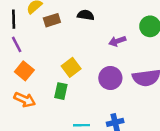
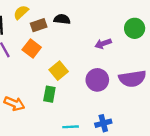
black semicircle: (86, 15) -> (62, 19), moved
orange square: (24, 71) -> (32, 49), moved

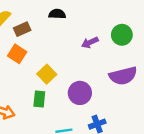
black semicircle: (62, 19) -> (57, 14), moved
green circle: (135, 28) -> (122, 35), moved
purple circle: (97, 80) -> (80, 93), moved

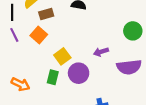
purple arrow: (90, 42) -> (101, 52), moved
purple circle: (80, 93) -> (79, 73), moved

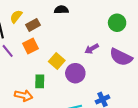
orange square: (39, 35) -> (30, 46), turned 35
purple semicircle: (129, 67) -> (121, 57), turned 45
green rectangle: (53, 77) -> (40, 81), moved

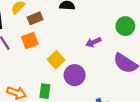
purple arrow: (92, 49) -> (93, 42), moved
green rectangle: (40, 81) -> (45, 91), moved

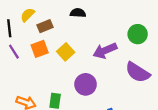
purple arrow: (93, 42) -> (105, 51), size x1.5
yellow square: (56, 60) -> (66, 52), moved

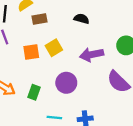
black semicircle: (78, 13) -> (82, 19), moved
orange square: (40, 49) -> (31, 52), moved

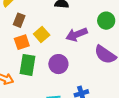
brown rectangle: (39, 19) -> (19, 20), moved, turned -48
green rectangle: (34, 92) -> (27, 65), moved, size x1.5

